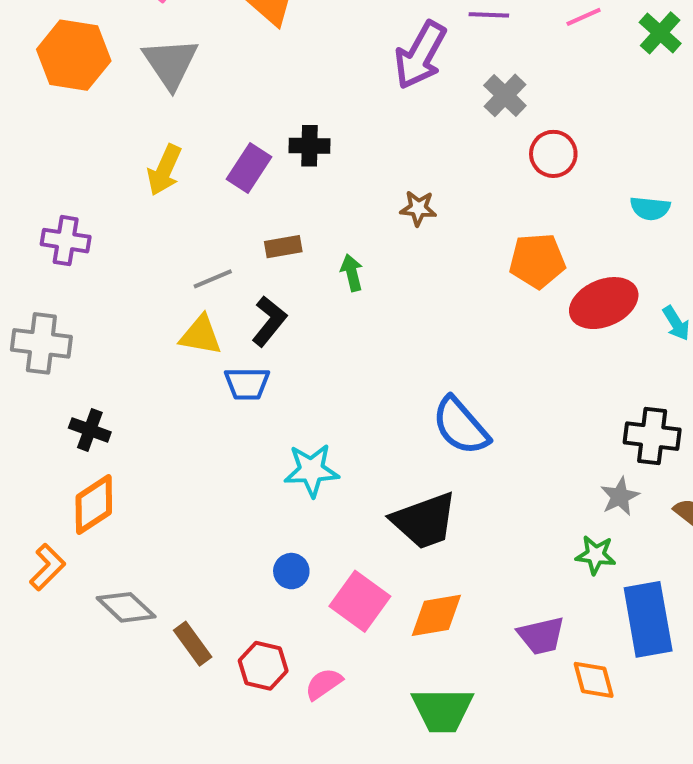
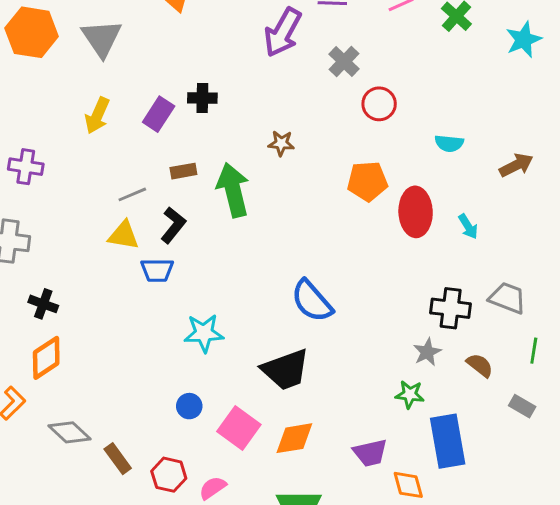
green arrow: (352, 273) -> (233, 190), size x2.0
red ellipse: (604, 303) -> (416, 212), turned -69

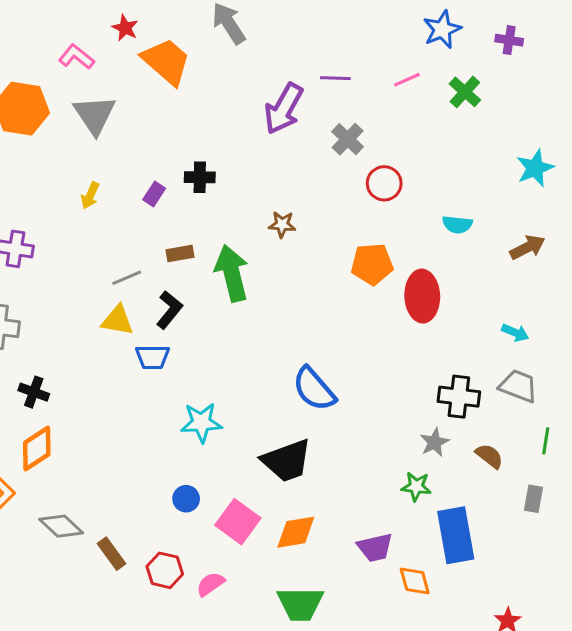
cyan star: (524, 40) -> (535, 168), moved
purple rectangle: (159, 114) -> (154, 194), size x0.7
yellow arrow: (97, 116) -> (90, 196), size x0.7
cyan arrow: (468, 227) -> (515, 333), moved, turned -35
gray rectangle: (522, 406) -> (533, 499), turned 70

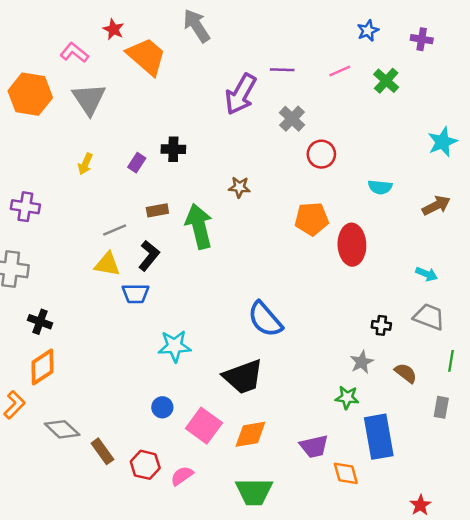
blue star: (442, 29) -> (368, 31), size x0.7
black cross: (459, 397) -> (381, 325), size x0.6

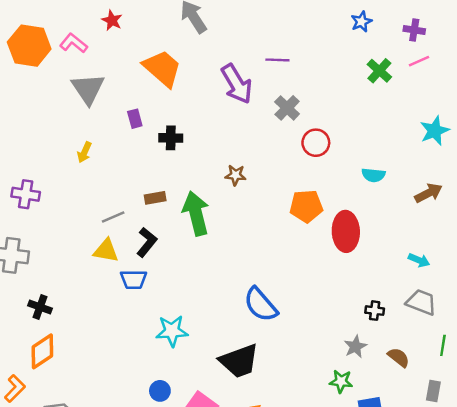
orange trapezoid: (146, 56) -> (162, 68), moved
pink line: (340, 71) -> (419, 61), moved
orange hexagon: (30, 94) -> (29, 46), moved
purple arrow: (241, 94) -> (237, 84), turned -60
purple rectangle: (137, 163) -> (135, 119), moved, turned -48

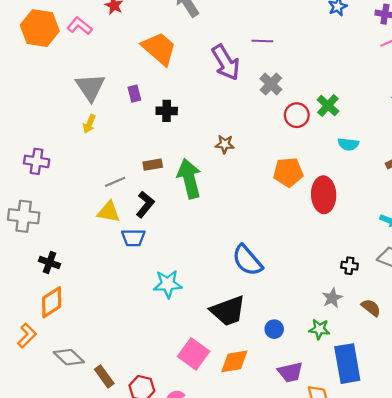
green cross: (379, 71) -> (328, 106), moved
gray triangle: (88, 89) -> (90, 87), moved
blue circle: (160, 391) -> (274, 329), moved

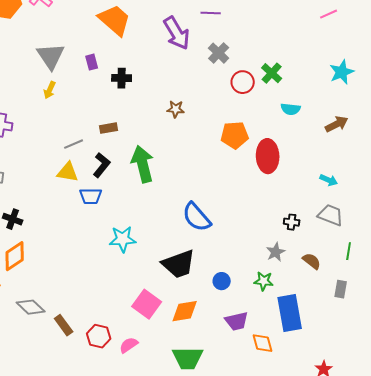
green arrow: (189, 179) -> (143, 164), moved

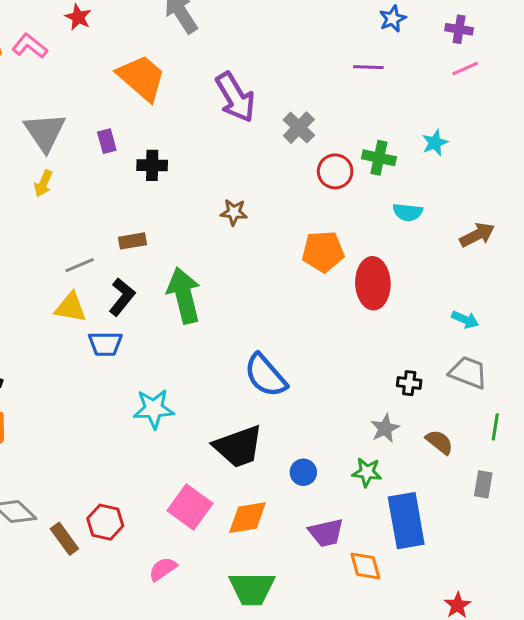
purple line: (211, 13) -> (368, 67), moved
cyan star: (342, 72) -> (435, 143), moved, size x0.7
green cross: (272, 73) -> (379, 158), turned -30
red hexagon: (99, 336) -> (105, 522), moved

